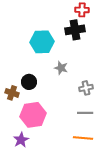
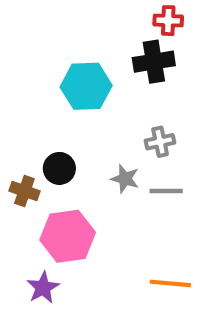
gray star: (61, 68) -> (125, 179), moved
gray cross: (86, 88) -> (160, 142), moved
gray line: (85, 113) -> (166, 191), moved

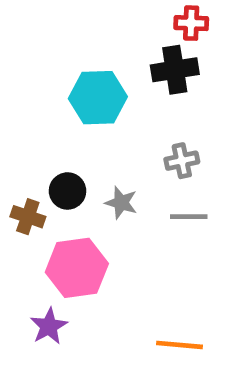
gray star: (125, 179) -> (121, 203), moved
orange line: (170, 283) -> (179, 345), moved

